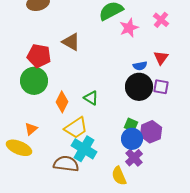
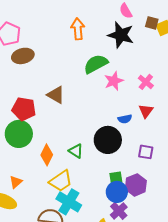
pink cross: (161, 20) -> (146, 82), moved
black circle: (139, 87) -> (108, 140), moved
purple square: (161, 87) -> (146, 152), moved
green square: (131, 125) -> (116, 178), turned -32

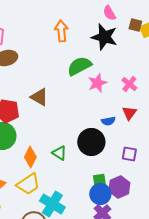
yellow trapezoid: (61, 181) -> (28, 184), moved

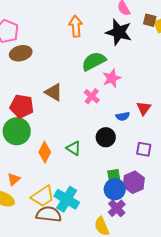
pink cross: (129, 84) -> (92, 96), moved
black circle: (91, 142) -> (106, 137), size x0.7
yellow trapezoid: (28, 184) -> (43, 196), moved

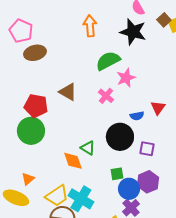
brown square: (150, 20) -> (164, 20), turned 32
black circle: (106, 137) -> (120, 137), size x1.4
purple square: (144, 149) -> (147, 149), moved
orange diamond: (45, 152) -> (73, 161), moved, turned -45
green square: (114, 175) -> (117, 174), moved

